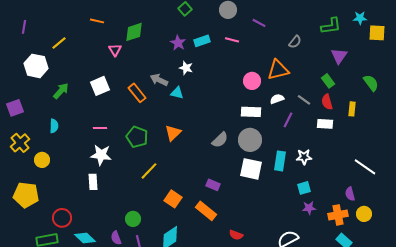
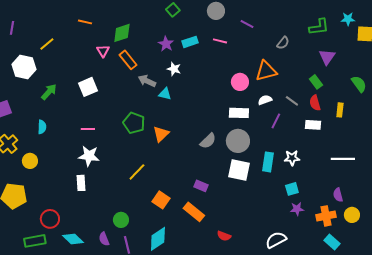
orange rectangle: (137, 93) -> (128, 60), moved
green pentagon: (137, 137) -> (134, 123), moved
white line: (365, 167) -> (343, 159), moved, turned -35

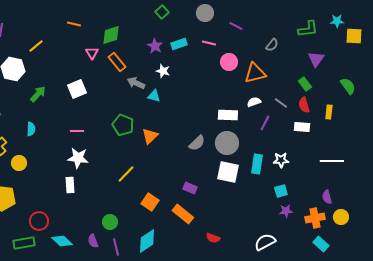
pink circle: (240, 82) -> (229, 62), moved

